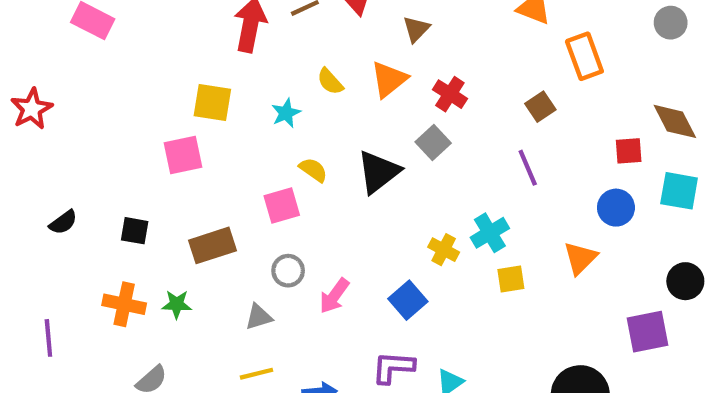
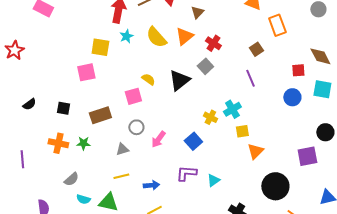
yellow semicircle: (330, 81) -> (156, 37), size x1.6
cyan star: (286, 113) -> (126, 36), moved
orange triangle: (580, 258) -> (255, 151), moved

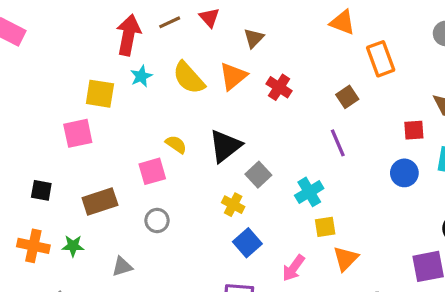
gray square: (205, 66) -> (258, 175), moved
yellow cross: (210, 117) -> (233, 205), moved
pink arrow: (158, 139) -> (293, 268), moved
gray triangle: (122, 149) -> (122, 266), moved

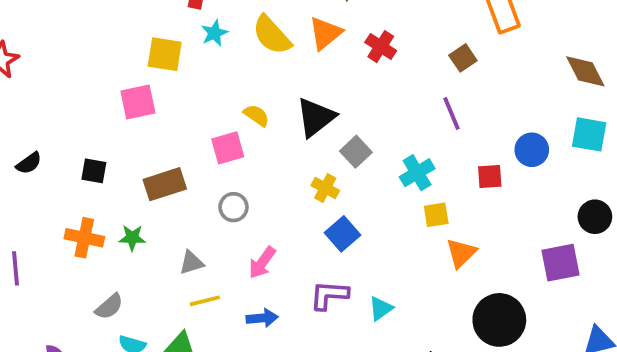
red square: (414, 130) -> (490, 177), moved
pink arrow: (293, 268) -> (262, 263), moved

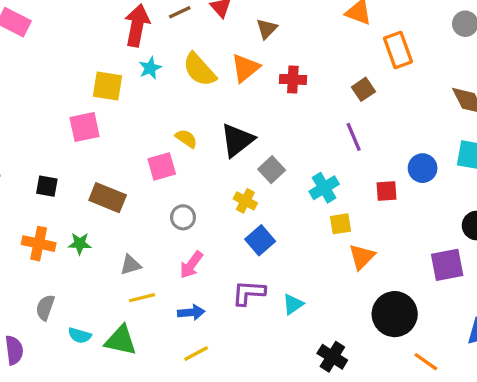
red cross: (381, 47) -> (293, 79), turned -30
brown rectangle: (165, 184) -> (108, 198), turned 40
gray circle: (234, 207) -> (183, 217), moved
gray semicircle: (109, 307) -> (45, 308), moved, turned 150

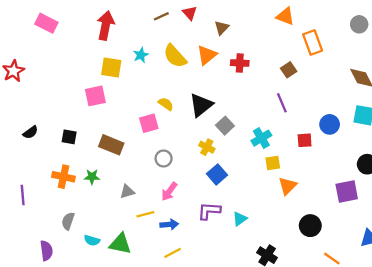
red arrow: (137, 25) -> (106, 25), moved
yellow line: (142, 298) -> (145, 214), moved
black circle: (395, 314) -> (310, 226), size x0.7

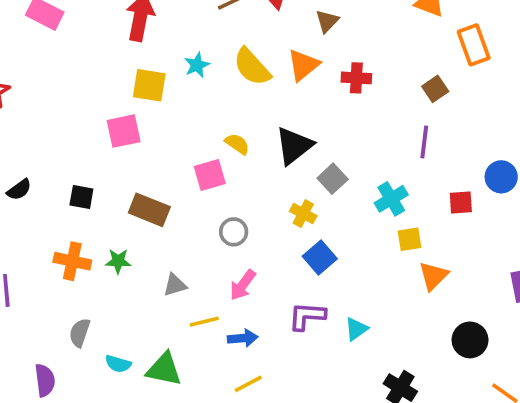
purple line: (282, 103) -> (424, 142), turned 30

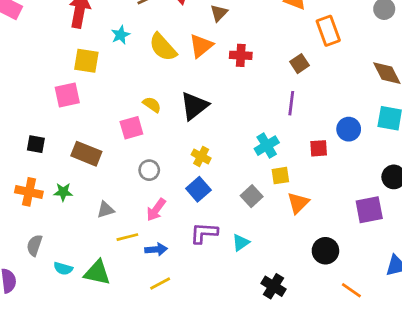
cyan star: (197, 65) -> (121, 35), moved
gray square: (333, 179) -> (252, 196), moved
blue square: (320, 257) -> (198, 189), moved

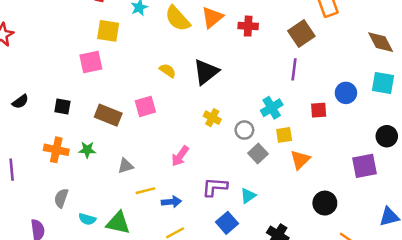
brown square: (299, 64) -> (301, 33), size x1.5
pink square: (131, 128) -> (145, 106), moved
gray circle: (149, 170) -> (244, 130), moved
blue square: (198, 189) -> (227, 223), moved
pink arrow: (156, 210) -> (180, 156), moved

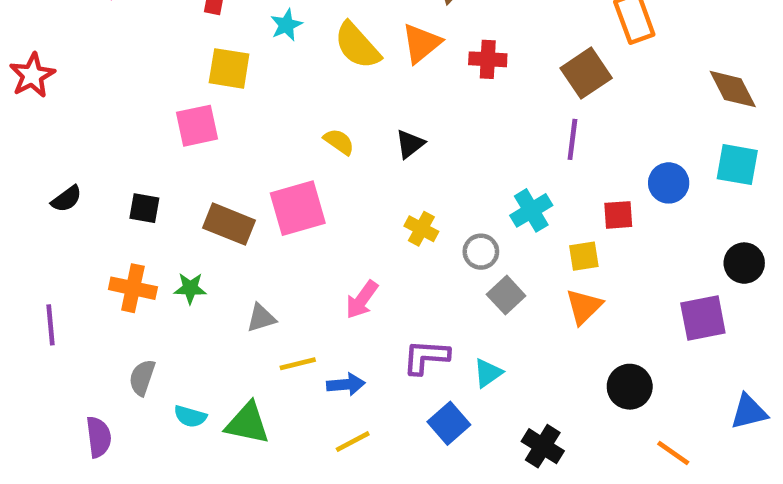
black triangle: (206, 72) -> (410, 144), size x0.6
pink square: (145, 106) -> (298, 208), size x1.4
yellow square: (284, 135) -> (584, 256), moved

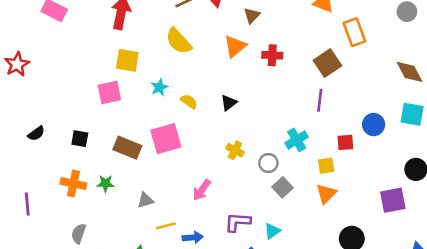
cyan star: (286, 25) -> (159, 87), moved
yellow semicircle: (357, 46) -> (179, 41), moved

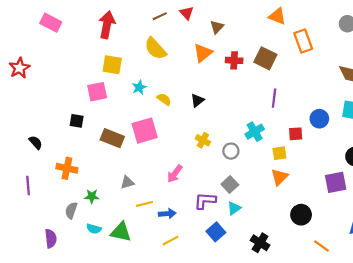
brown square: (327, 63) -> (265, 58), moved, turned -30
black semicircle: (36, 134) -> (36, 142), moved, turned -96
black square: (80, 139) -> (77, 121), moved
green star: (106, 184) -> (92, 196), moved
gray square: (283, 187) -> (230, 184), moved

